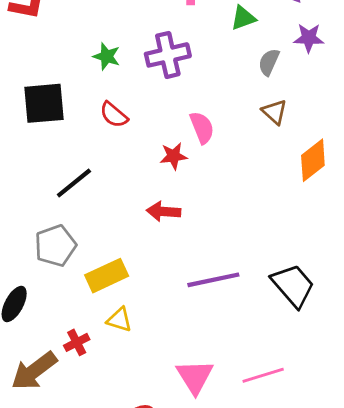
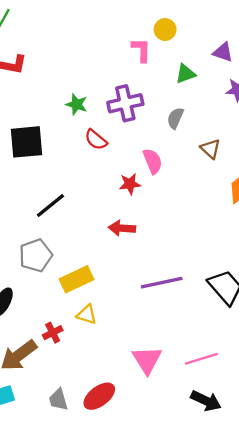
gray semicircle: (269, 62) -> (175, 118), moved
red semicircle: (114, 115) -> (96, 140), moved

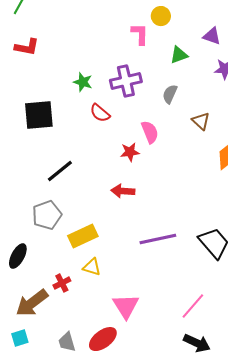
pink line: (201, 359) -> (193, 306), turned -32
pink triangle: (147, 360) -> (126, 306), moved

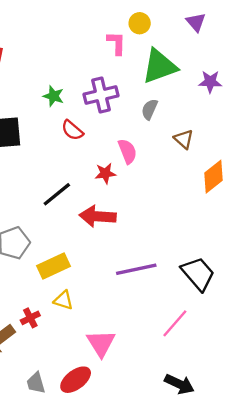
purple triangle: (212, 36) -> (196, 22), moved, turned 30
green triangle: (179, 55) -> (159, 66), size x1.8
black line: (60, 171) -> (57, 194), moved
red arrow: (123, 191) -> (98, 216), size x1.4
pink line: (193, 306) -> (175, 323), moved

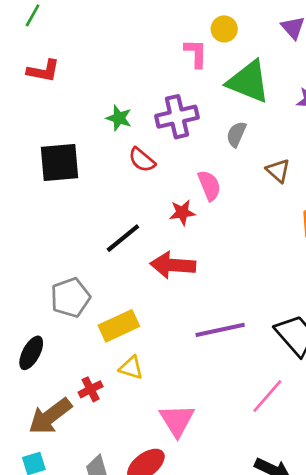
green triangle: (159, 66) -> (248, 82), turned 42

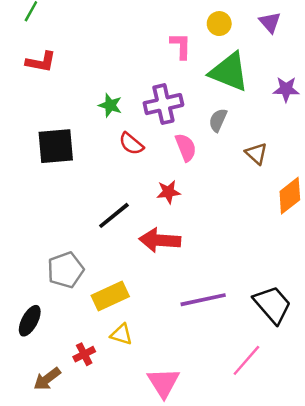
yellow circle: (224, 29) -> (219, 24), moved
pink semicircle: (209, 186) -> (186, 147), moved
brown arrow: (50, 416) -> (47, 379), size x0.7

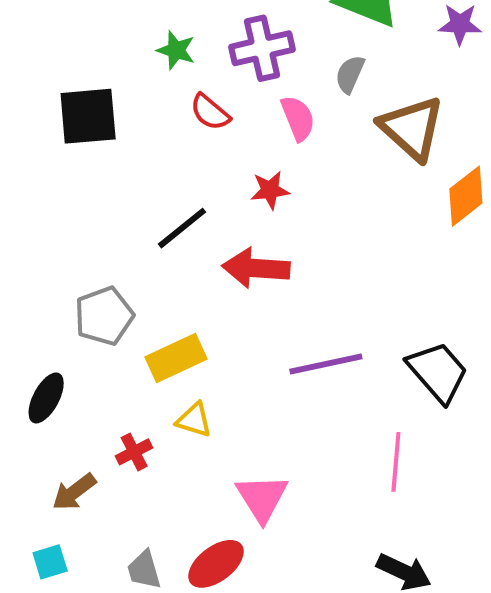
brown triangle: (256, 154) -> (412, 128), size x1.8
pink line: (246, 360) -> (396, 462), turned -36

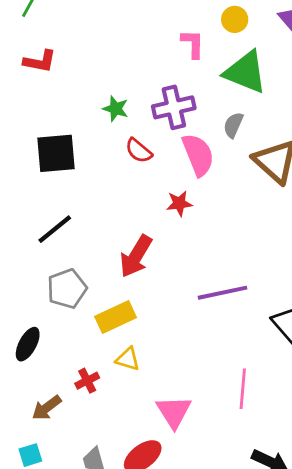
pink semicircle: (298, 118) -> (198, 155), size x1.4
black line: (182, 228) -> (55, 229), moved
red arrow: (256, 268) -> (136, 256), moved, turned -63
purple line: (326, 364) -> (222, 293), moved
pink line: (396, 462) -> (243, 389), moved

